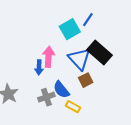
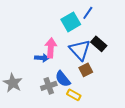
black rectangle: (99, 53) -> (99, 44), size x0.7
blue arrow: (39, 67) -> (42, 58), turned -88

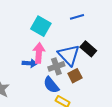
blue line: (88, 13) -> (77, 17), turned 40
cyan square: (71, 22) -> (41, 26), moved, turned -30
gray cross: (49, 86) -> (56, 66), moved

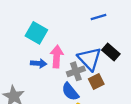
cyan square: (41, 26) -> (36, 33), moved
blue arrow: (30, 63) -> (39, 63), moved

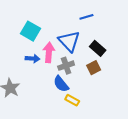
blue triangle: (89, 59) -> (69, 41), moved
brown square: (96, 81) -> (94, 68), moved

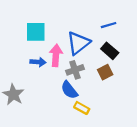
blue line: (86, 17) -> (109, 25), moved
cyan square: (31, 31) -> (36, 32), turned -30
blue triangle: (69, 41) -> (78, 43), turned 35

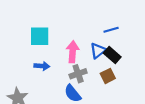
blue triangle: (78, 43) -> (98, 51), moved, size x0.7
pink arrow: (56, 55) -> (73, 52), moved

